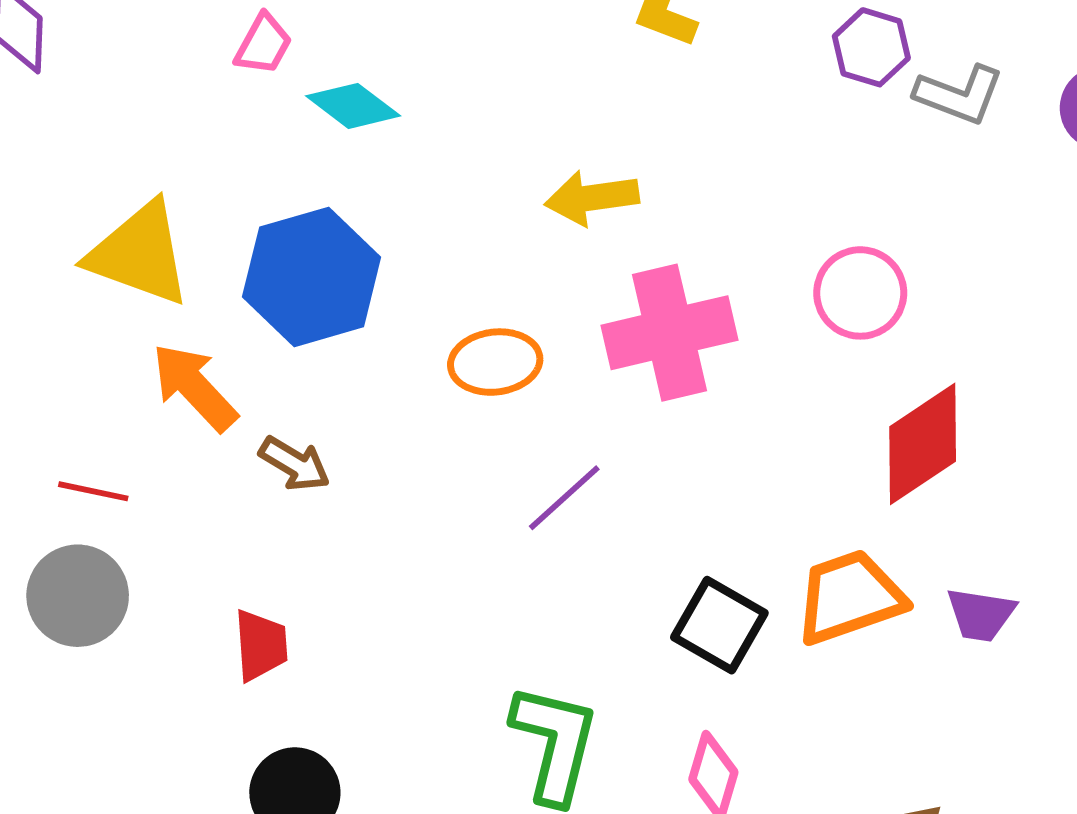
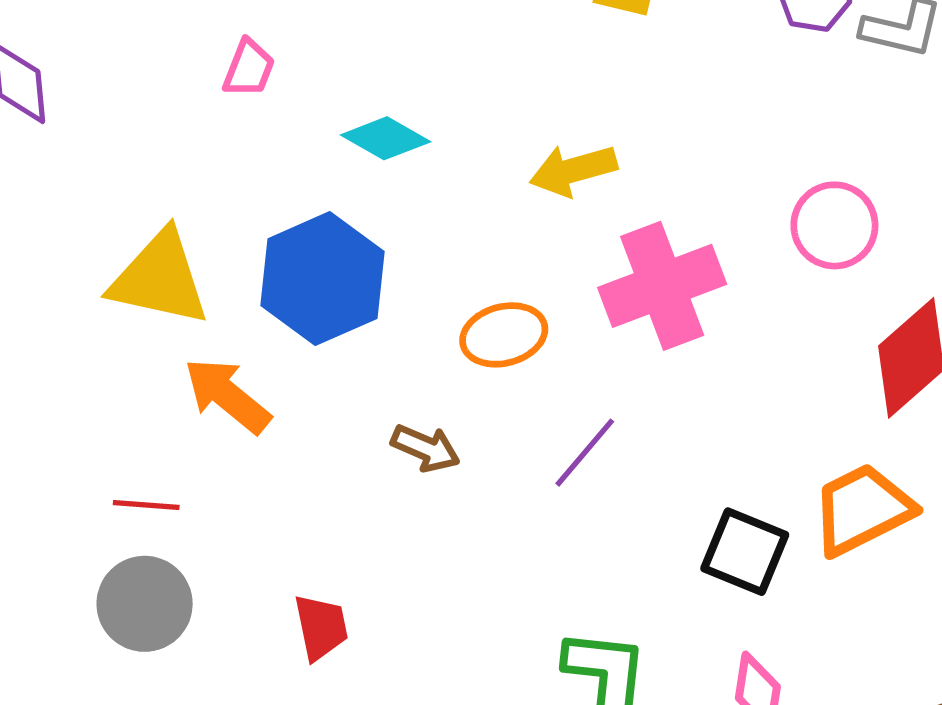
cyan diamond: (353, 106) -> (386, 138), moved
brown arrow: (295, 464) -> (426, 448), moved

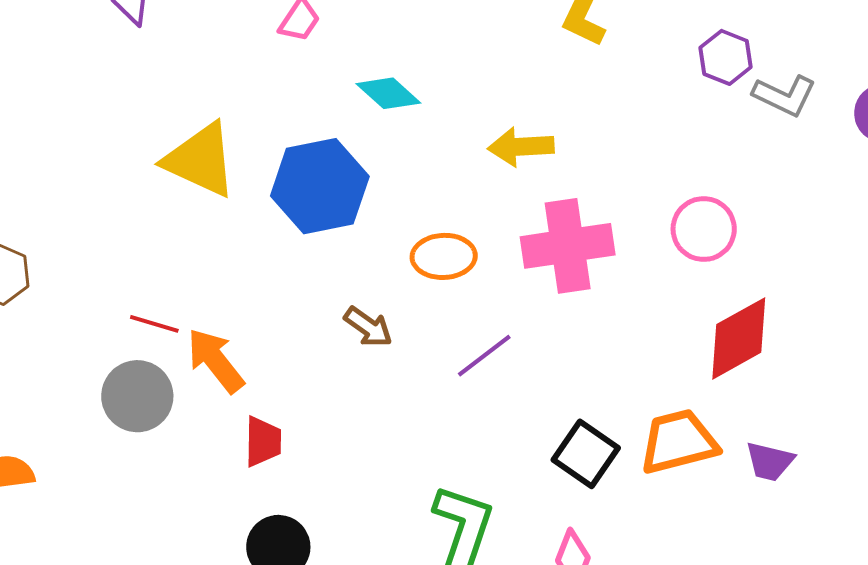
orange arrow: (227, 396) -> (216, 360), moved

